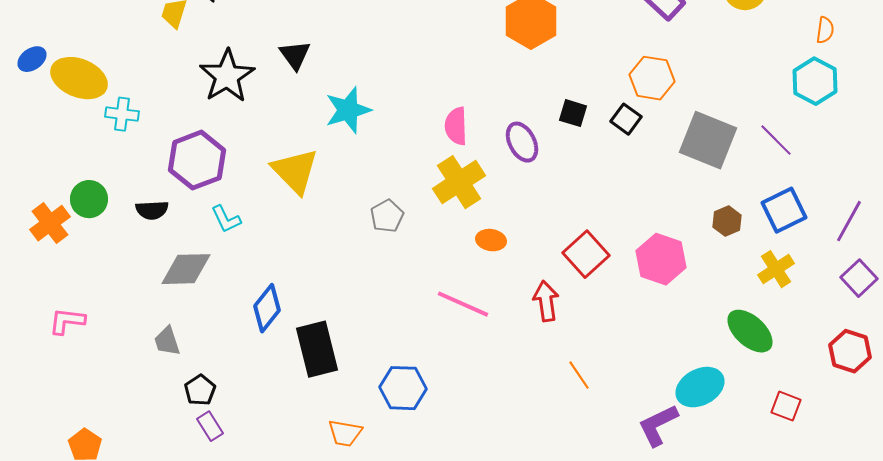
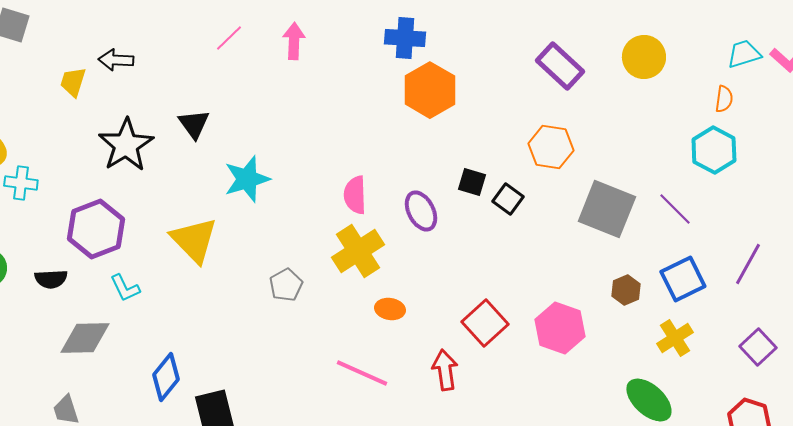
black square: (626, 119) -> (508, 199), moved
purple line: (849, 221) -> (748, 264), moved

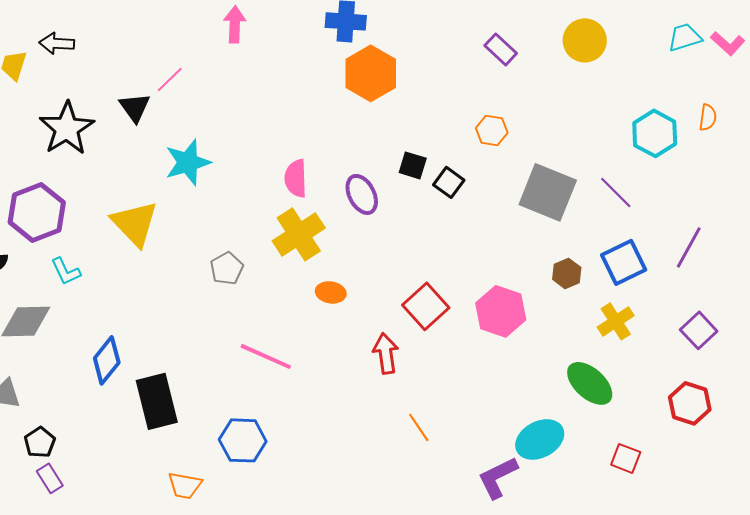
pink line: (229, 38) -> (170, 79), moved
purple rectangle: (560, 66) -> (501, 49), size x0.7
orange semicircle: (724, 99) -> (708, 117), moved
orange hexagon: (551, 147) -> (492, 130), size x0.7
pink line: (362, 373) -> (266, 356), moved

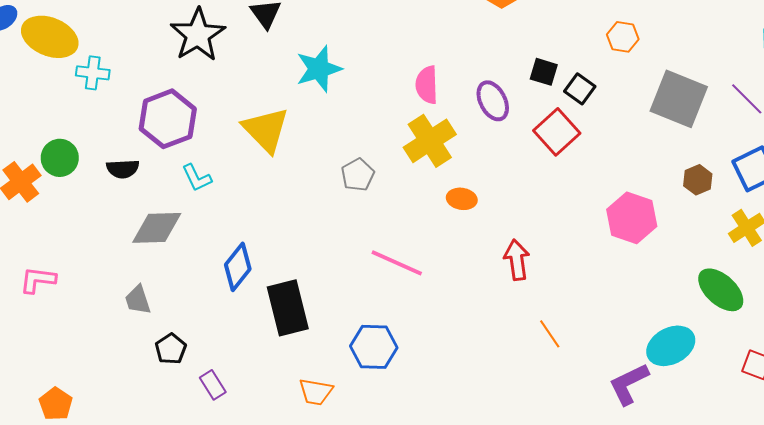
red square: (426, 306) -> (557, 132), moved
purple rectangle: (50, 478) -> (213, 385), moved

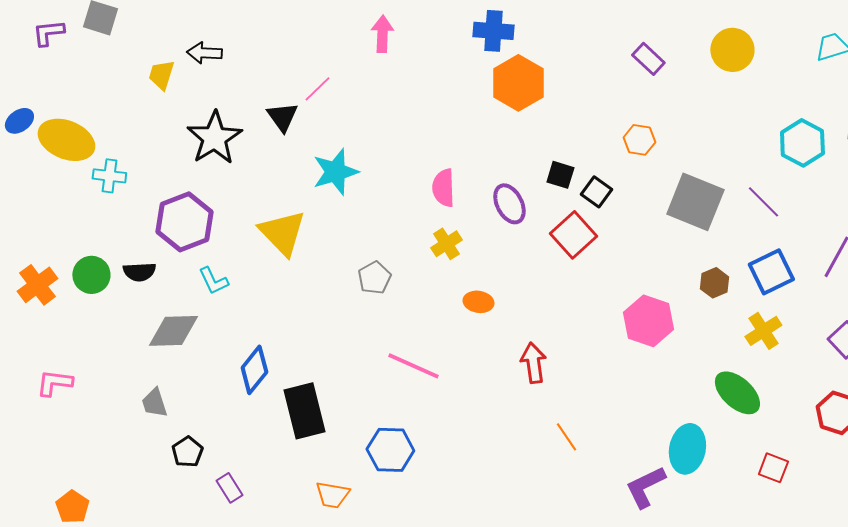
yellow cross: (430, 141) -> (446, 244), size x0.6
green circle: (60, 158) -> (91, 275), moved
cyan ellipse: (671, 346) -> (687, 449), turned -51

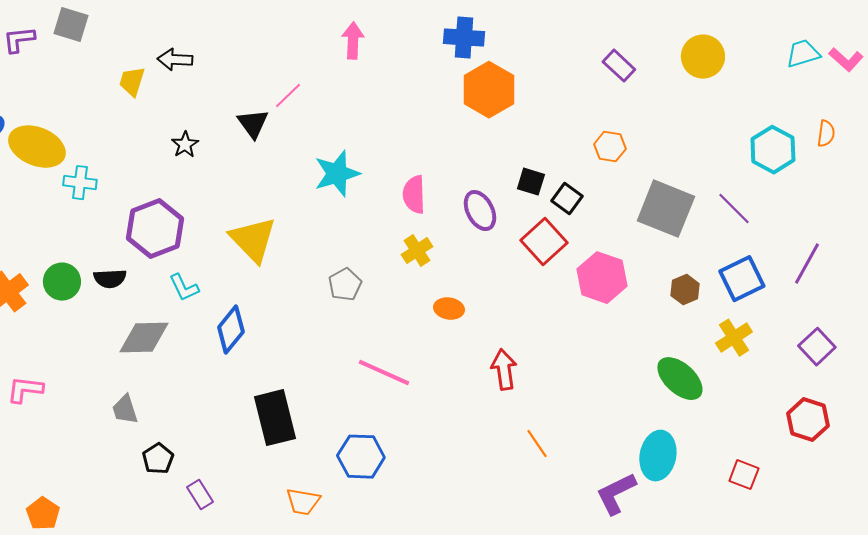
black star: (214, 138) -> (185, 145), size x0.5
cyan star: (335, 172) -> (337, 174), moved
pink hexagon: (648, 321) -> (602, 278), moved
blue diamond: (254, 370) -> (231, 330), moved
green ellipse: (737, 393) -> (680, 379), moved

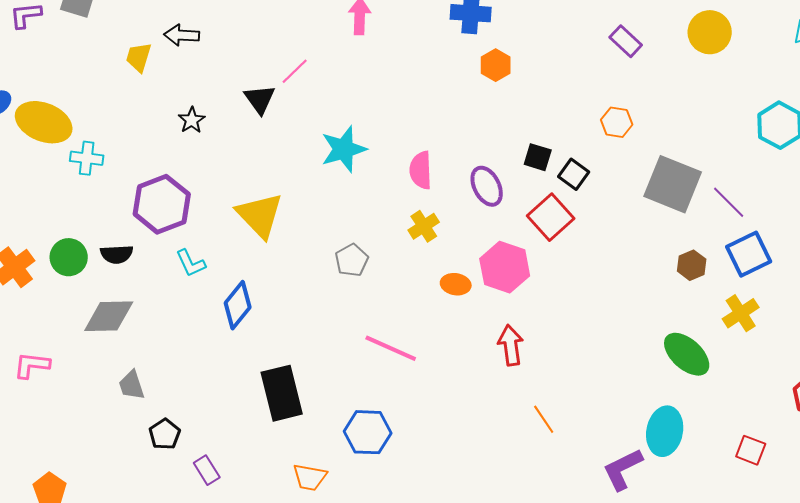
orange hexagon: (489, 90) -> (496, 65), size x0.6
purple line: (734, 209) -> (729, 202), moved
pink hexagon: (602, 278) -> (505, 267), moved
gray diamond: (144, 338) -> (109, 316), moved

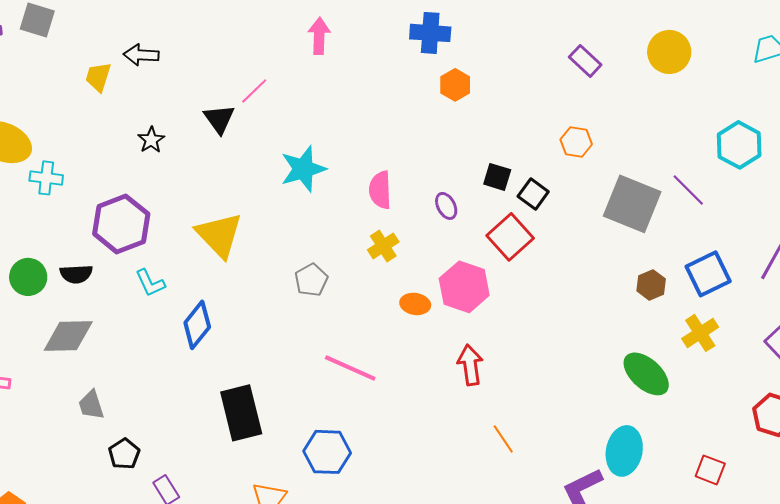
purple ellipse: (487, 186) -> (446, 206), size x0.7
purple line: (729, 202) -> (688, 190), moved

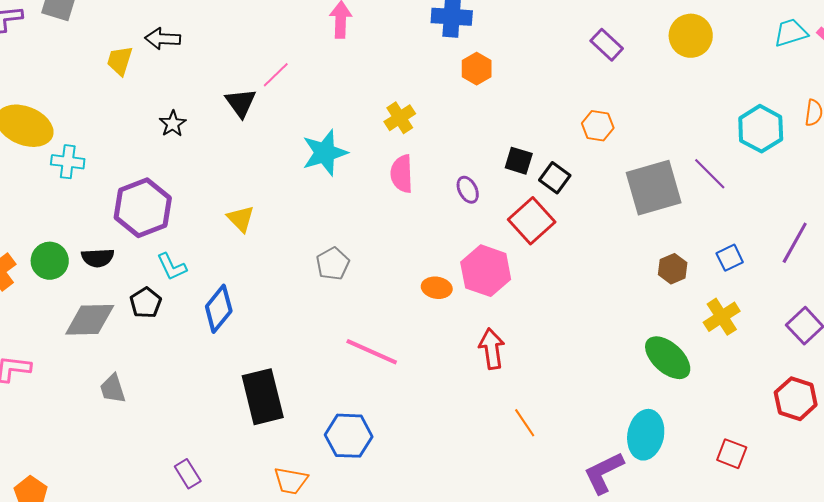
gray square: (632, 204) -> (654, 188), turned -38
yellow triangle: (219, 235) -> (241, 219), size x0.6
yellow cross: (383, 246) -> (400, 118), moved
blue square: (708, 274) -> (730, 258), size x0.6
black pentagon: (124, 454) -> (146, 303), moved

